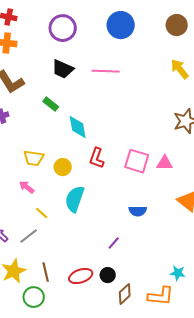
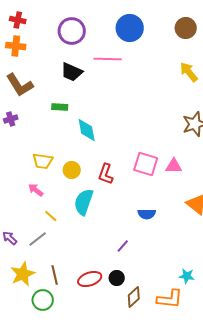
pink line: (106, 71) -> (108, 59), moved
green rectangle: (51, 104) -> (60, 107), turned -35
red L-shape: (97, 158) -> (106, 174), moved

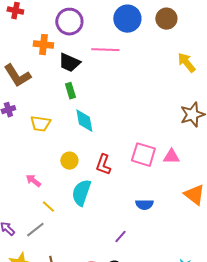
brown circle: (186, 28) -> (166, 19), moved
orange cross: (16, 46) -> (43, 45), moved
green rectangle: (60, 107) -> (70, 91), moved, turned 70
yellow trapezoid: (43, 161) -> (40, 124), moved

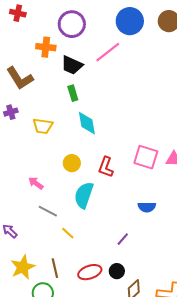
pink line: (105, 50) -> (108, 52), turned -40
yellow line: (48, 207) -> (68, 233), moved
gray line: (35, 230) -> (48, 211), moved, turned 66

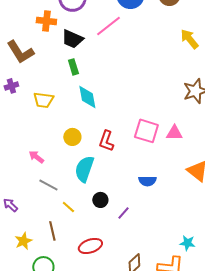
yellow star: (23, 267) -> (23, 241), size x0.7
brown line: (55, 268) -> (52, 231), moved
black circle: (117, 271) -> (100, 200), moved

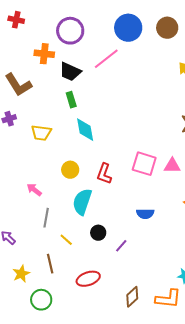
gray line: (48, 185) -> (46, 218), turned 72

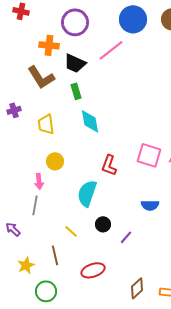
brown L-shape: (18, 85) -> (41, 77), moved
yellow trapezoid: (41, 133) -> (46, 124), turned 75
yellow circle: (70, 170) -> (55, 161), moved
pink arrow: (34, 190) -> (39, 181), turned -133
gray line: (46, 218) -> (35, 205), moved

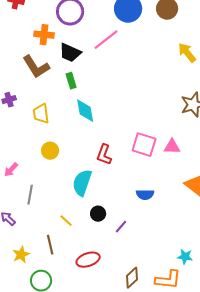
pink arrow: (39, 181) -> (11, 170), moved, turned 49

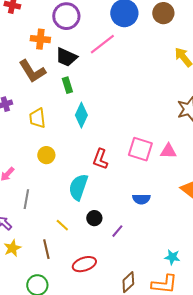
cyan diamond: (85, 111) -> (81, 115), turned 35
yellow star: (21, 255) -> (12, 248), moved
cyan star: (185, 257) -> (172, 257), moved

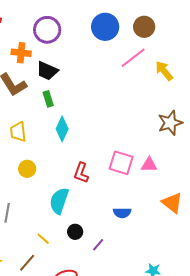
pink line: (102, 44) -> (133, 58), moved
brown line: (46, 249) -> (27, 263), turned 54

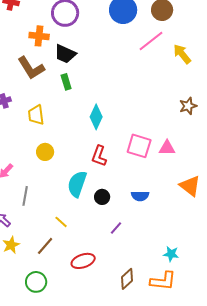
brown star: (170, 123) -> (188, 106), size x0.7
cyan diamond: (62, 129) -> (96, 117), moved
black circle: (75, 232) -> (102, 197), moved

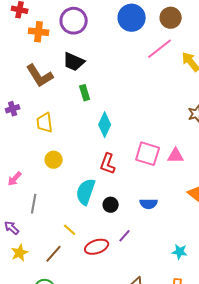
orange cross: (39, 36) -> (39, 32), moved
green rectangle: (66, 82) -> (85, 93), moved
cyan star: (171, 254) -> (180, 252), moved
red ellipse: (83, 261) -> (97, 247), moved

